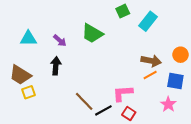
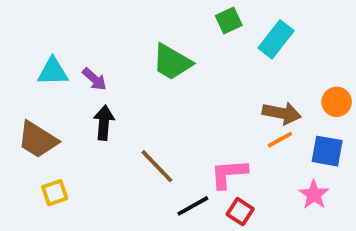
purple arrow: (60, 40) -> (94, 79), moved
yellow square: (28, 92) -> (55, 193), moved
brown line: (84, 101) -> (157, 166), moved

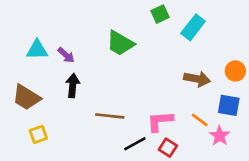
orange line: (280, 140) -> (200, 120), moved, turned 66
brown line: (157, 166) -> (110, 116), turned -40

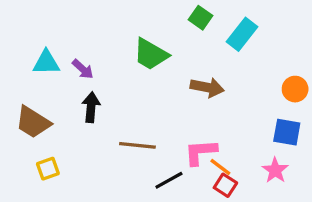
green square: (160, 14) -> (201, 18), turned -30
brown arrow: (197, 79) -> (207, 87), moved
orange line: (200, 120) -> (220, 167), moved
red square: (168, 148) -> (225, 185), moved

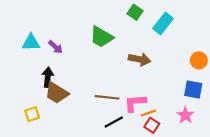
black arrow: (91, 107) -> (48, 77), moved
brown trapezoid: (33, 122) -> (57, 93), moved
brown line: (137, 145) -> (107, 97), moved
orange line: (220, 167) -> (148, 113), turned -56

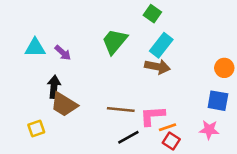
cyan rectangle: (163, 23) -> (161, 45), moved
green trapezoid: (101, 37) -> (115, 41), turned 100
pink star: (185, 115) -> (209, 130), turned -30

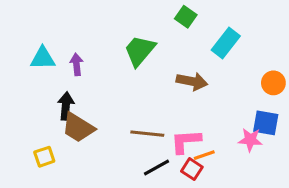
cyan rectangle: (161, 45) -> (226, 43), moved
purple arrow: (63, 53) -> (77, 64), turned -138
pink star: (209, 130) -> (250, 140), moved
red square: (171, 141) -> (192, 169), moved

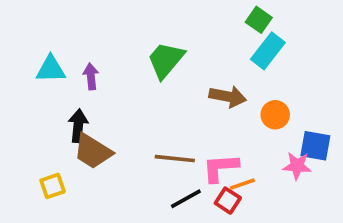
green square: (186, 17) -> (259, 20), moved
orange circle: (273, 83) -> (275, 115), moved

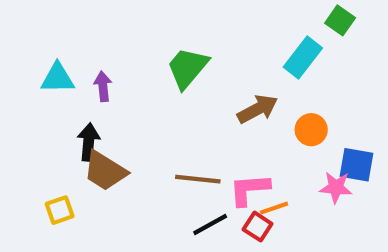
green square: (259, 20) -> (340, 20), moved
brown arrow: (228, 96) -> (258, 109), turned -39

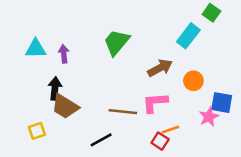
pink star: (336, 187) -> (209, 117), turned -30
pink L-shape: (249, 189) -> (155, 103), moved
black line: (210, 225) -> (101, 140), moved

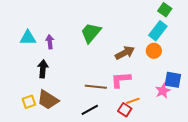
cyan rectangle: (188, 36) -> (158, 31), moved
orange circle: (193, 81) -> (154, 51), moved
brown trapezoid: (65, 106) -> (48, 100), moved
black line: (101, 140) -> (90, 110), moved

